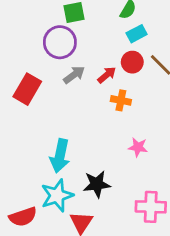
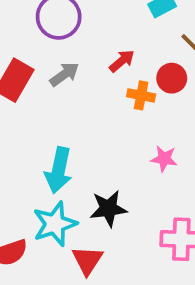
red circle: (132, 62) -> (172, 78), moved
gray arrow: (74, 75) -> (64, 74), moved

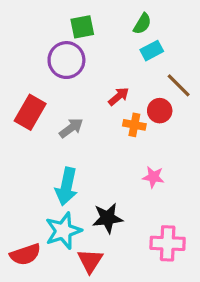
gray arrow: (64, 74) -> (71, 128), moved

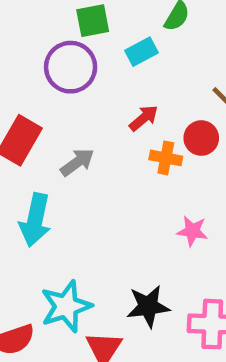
cyan rectangle: (152, 51) -> (141, 52), moved
cyan arrow: (66, 186) -> (35, 220), moved
black star: (108, 218) -> (148, 306), moved

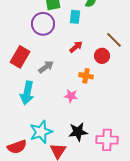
cyan rectangle: (141, 52) -> (75, 17), turned -56
orange cross: (166, 158) -> (86, 76), moved
pink star: (192, 231) -> (71, 96), moved

